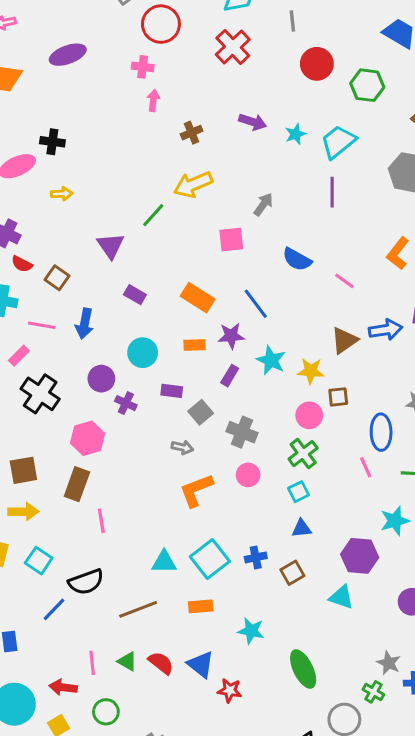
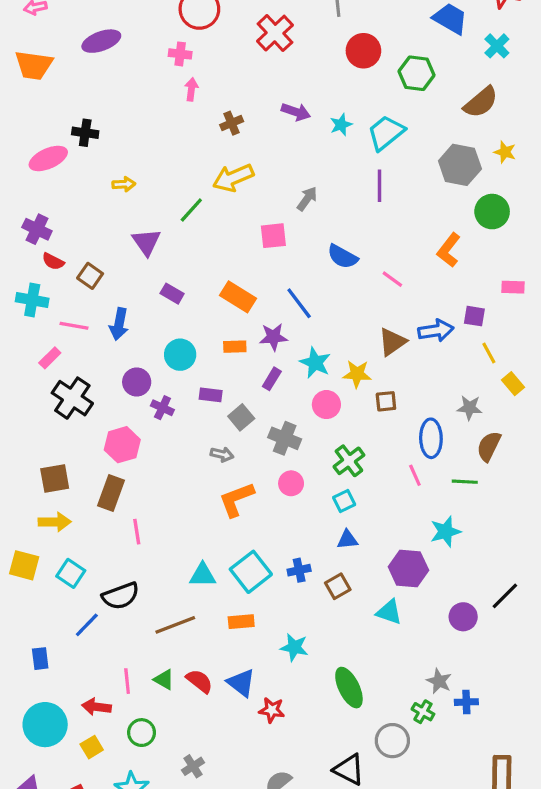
yellow arrow: (62, 194) -> (124, 184), moved
pink circle: (309, 415) -> (326, 405), moved

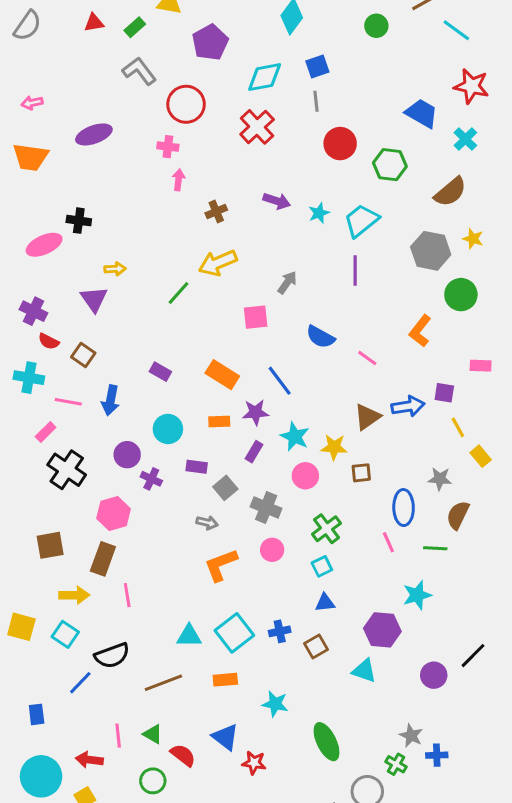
purple triangle: (146, 242) -> (94, 299), moved
yellow arrow: (55, 522) -> (74, 595), moved
red semicircle: (199, 681) -> (183, 755), moved
green circle: (142, 733) -> (153, 781), moved

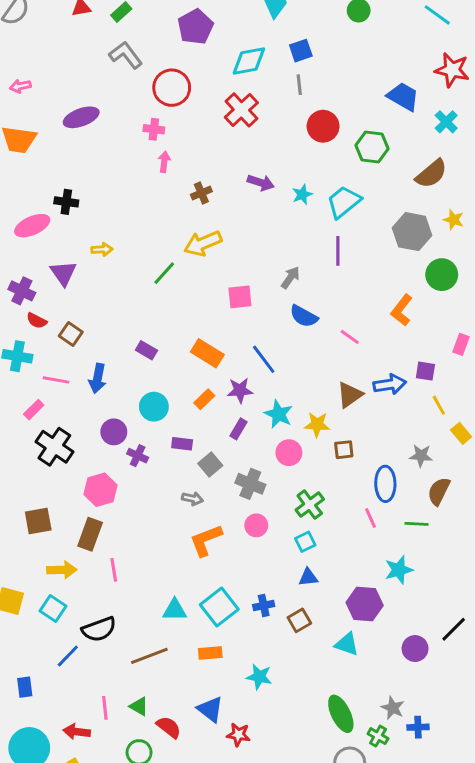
gray arrow: (287, 282) -> (290, 278), moved
purple triangle: (94, 299) -> (63, 273), moved
pink rectangle: (481, 366) -> (461, 344), turned -72
orange rectangle: (219, 421) -> (204, 399), turned -42
green ellipse: (327, 742) -> (341, 714), moved

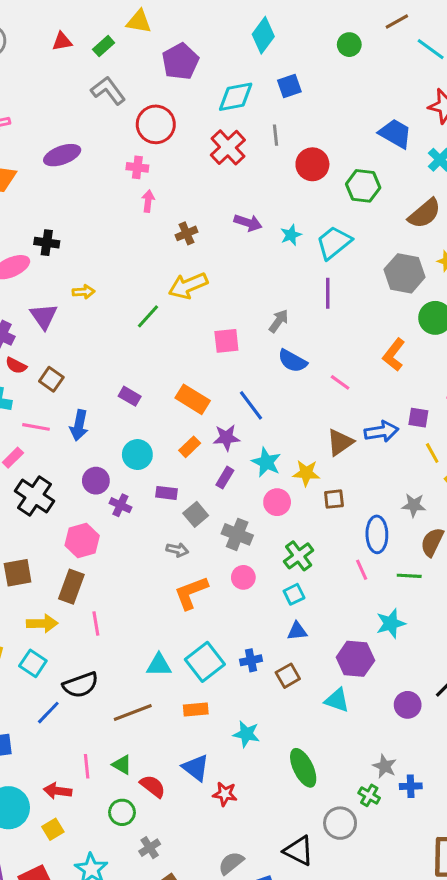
gray line: (299, 85) -> (276, 135), moved
green ellipse: (341, 714) -> (303, 768), moved

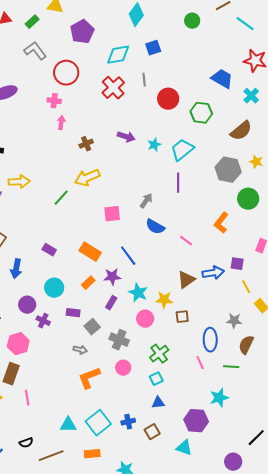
yellow arrow: (84, 292) -> (19, 182), size x1.5
black semicircle: (81, 685) -> (26, 443), moved, size x0.6
purple circle: (408, 705) -> (233, 462), moved

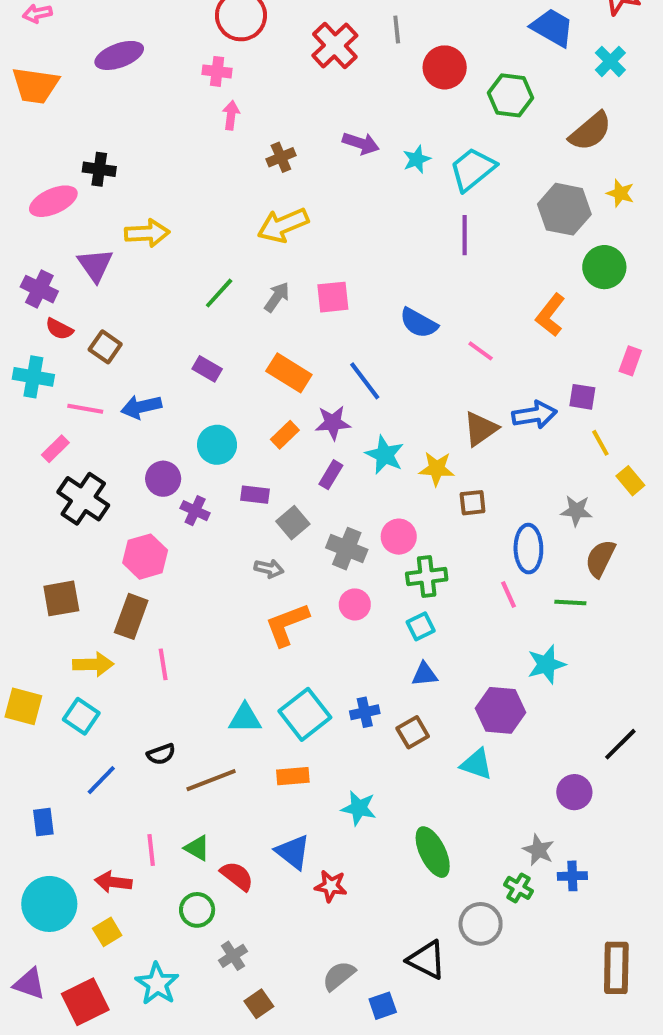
green line: (61, 198) -> (219, 293), moved
gray arrow: (146, 201) -> (277, 297), moved
blue arrow: (16, 269) -> (141, 407), turned 66
pink circle: (145, 319) -> (399, 537), moved
green cross: (159, 354) -> (427, 577), turned 30

